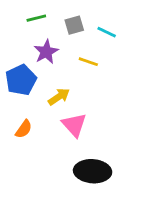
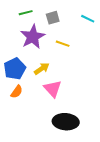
cyan line: (107, 32) -> (88, 19), moved
purple star: (46, 52) -> (33, 37), size x1.4
blue pentagon: (21, 80) -> (15, 69), moved

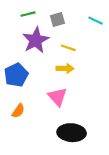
yellow arrow: (42, 69) -> (65, 68), moved, turned 35
orange semicircle: (17, 92) -> (18, 111), moved

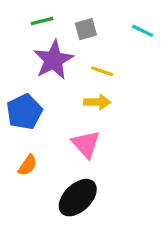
black ellipse: (72, 133) -> (78, 198), moved, turned -48

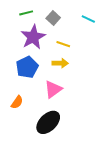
gray square: (86, 29) -> (53, 18), turned -32
blue pentagon: (24, 112) -> (27, 67), moved
pink triangle: (86, 144) -> (53, 89), turned 36

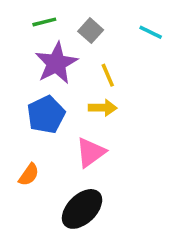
yellow line: (63, 44) -> (108, 75), turned 48

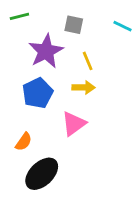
green line: (44, 22) -> (19, 16), moved
gray square: (91, 31) -> (74, 25), turned -30
black ellipse: (82, 209) -> (42, 174), moved

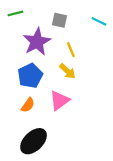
yellow arrow: (83, 87) -> (67, 71), turned 42
orange semicircle: (24, 142) -> (28, 105), moved

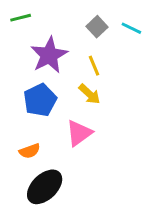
gray square: (60, 20) -> (97, 27), moved, turned 35
orange semicircle: (28, 105) -> (30, 151), moved, turned 35

